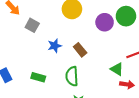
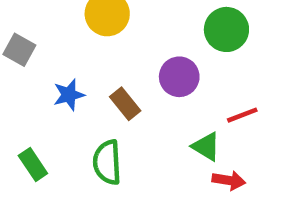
purple circle: (105, 22) -> (179, 77), moved
green rectangle: (38, 77) -> (33, 165), turned 40

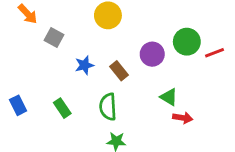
green circle: (226, 29) -> (187, 42), moved
red line: (242, 115) -> (214, 53), moved

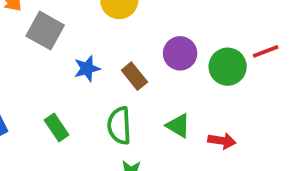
gray square: (54, 38) -> (45, 31), size x1.4
green circle: (187, 42) -> (228, 67), moved
green triangle: (169, 97) -> (178, 126), moved

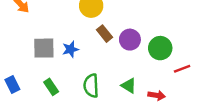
gray square: (45, 31) -> (44, 48), moved, turned -30
red line: (266, 51) -> (182, 69), moved
brown rectangle: (134, 76) -> (104, 34), moved

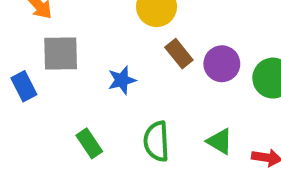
gray square: (44, 48) -> (61, 54), moved
blue rectangle: (12, 84) -> (24, 86), moved

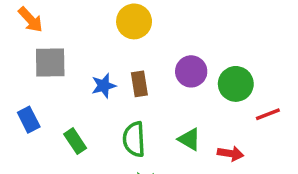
brown rectangle: (179, 54) -> (139, 84), moved, turned 30
blue rectangle: (24, 86) -> (29, 120), moved

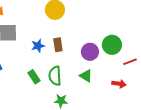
purple circle: (191, 71) -> (90, 52), moved
green rectangle: (75, 141) -> (34, 77), moved
red arrow: (230, 154) -> (119, 84), moved

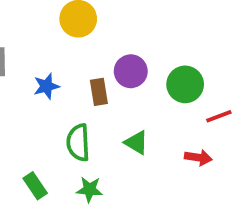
brown rectangle: (58, 45) -> (99, 92), moved
purple circle: (90, 52) -> (131, 71), moved
green rectangle: (34, 77) -> (35, 186), moved

